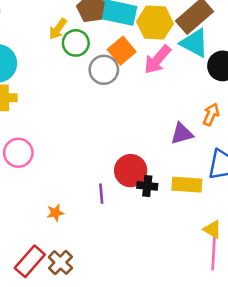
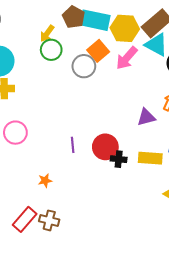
green circle: (76, 43) -> (51, 50), moved
purple line: (101, 194) -> (73, 145), moved
brown cross: (60, 263) -> (49, 220), turned -30

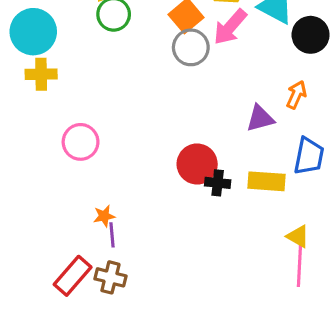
gray circle: (84, 66) -> (191, 47), moved
pink circle: (15, 133) -> (81, 142), moved
purple line: (73, 145) -> (112, 235), moved

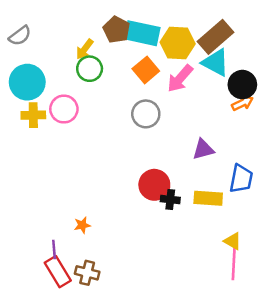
gray circle: (191, 47) -> (146, 114), moved
orange arrow: (296, 95) -> (242, 103), moved, turned 40
pink circle: (81, 142) -> (64, 109), moved
purple line: (112, 235) -> (54, 250), moved
red rectangle: (73, 276) -> (58, 272), turned -72

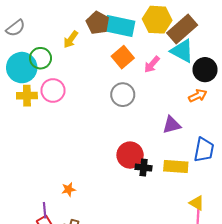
yellow hexagon: (178, 43) -> (157, 20), moved
green circle: (90, 69) -> (40, 58), moved
pink arrow: (180, 78) -> (152, 64), size x0.7
orange arrow: (242, 103) -> (198, 96), moved

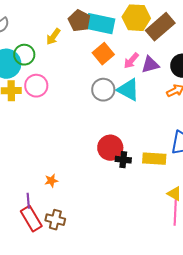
cyan triangle: (182, 51) -> (128, 90), moved
purple triangle: (172, 125) -> (150, 65), moved

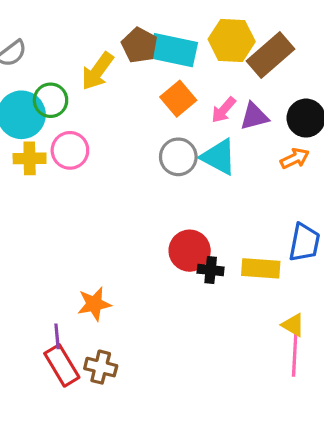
yellow arrow: (53, 37) -> (97, 71), size x1.4
orange star: (51, 181) -> (94, 304), size x1.5

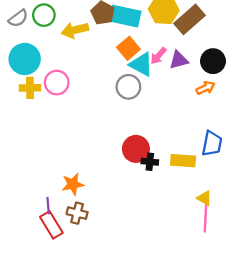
yellow arrow: (97, 71) -> (75, 30), turned 40
green circle: (51, 100) -> (44, 15), moved
cyan triangle: (219, 157) -> (141, 64), moved
brown cross: (101, 367) -> (77, 213), moved

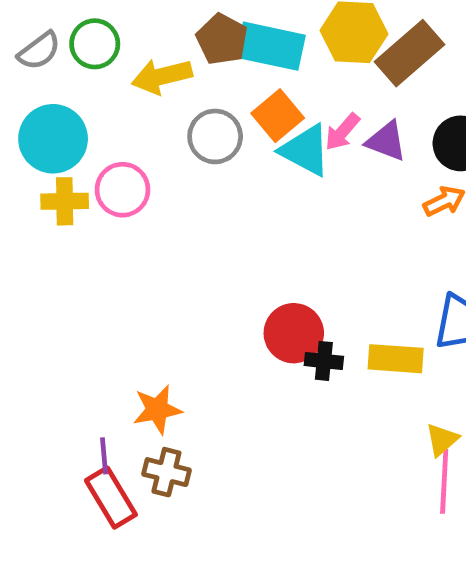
purple triangle: (179, 60) -> (386, 141), turned 36
gray circle: (128, 87) -> (215, 136), moved
yellow triangle: (204, 198) -> (442, 440), turned 49

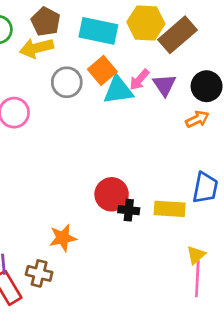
brown pentagon: (222, 39) -> (46, 22), moved
purple triangle: (386, 141) -> (164, 85), turned 35
cyan triangle: (305, 150) -> (118, 90), turned -36
orange star: (157, 410) -> (63, 238), moved

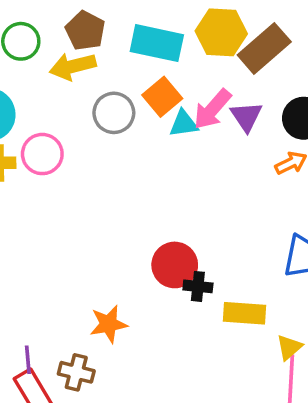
pink arrow: (139, 80) -> (212, 109), size x1.4
cyan triangle: (118, 90) -> (184, 124), size x0.7
yellow rectangle: (170, 209) -> (244, 313), moved

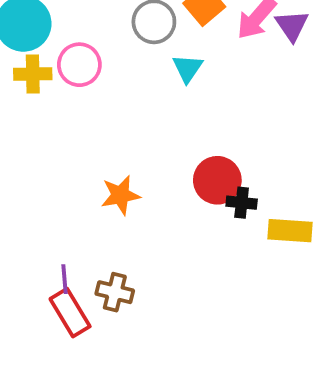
cyan triangle: (184, 124) -> (188, 68), moved, turned -48
orange star: (108, 324) -> (120, 195), moved

